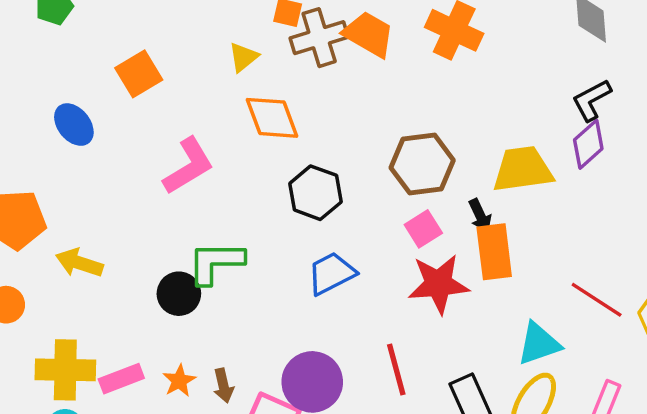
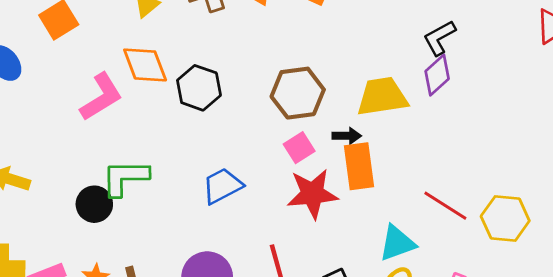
orange diamond: (272, 118) -> (145, 65), moved
black hexagon: (315, 193) -> (199, 88), moved
black arrow: (480, 215) -> (347, 136), turned -64

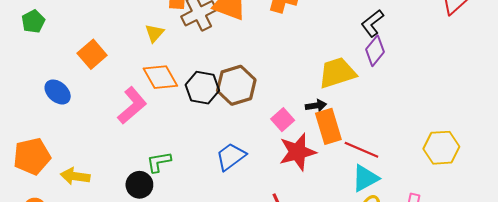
brown hexagon: (298, 93) -> (236, 85), moved
green L-shape: (125, 178) -> (159, 162), size x0.7
red line: (445, 206) -> (361, 150), moved

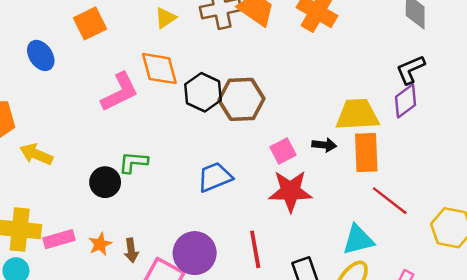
orange rectangle: (328, 126) -> (366, 152), moved
red line: (361, 150) -> (390, 201), moved

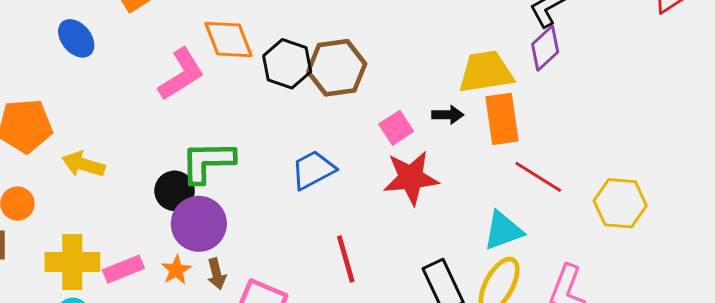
green L-shape: (133, 162) -> (208, 162), size x1.5
red line: (255, 249) -> (346, 259), moved
purple circle: (195, 253) -> (199, 224), moved

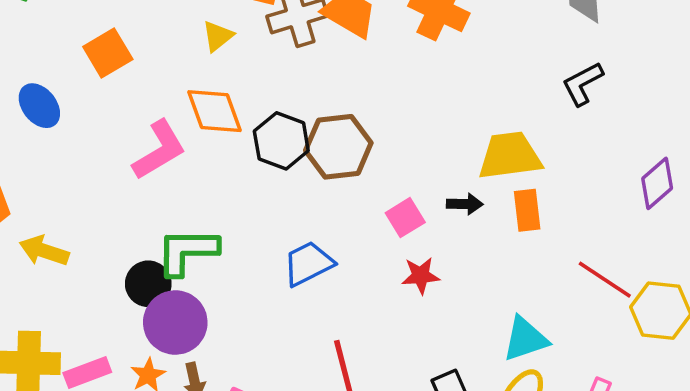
purple diamond: (545, 48) -> (657, 183), moved
orange rectangle: (502, 119) -> (527, 210), size x0.7
red line: (538, 177) -> (605, 280), moved
red star: (411, 178) -> (421, 276), size x0.6

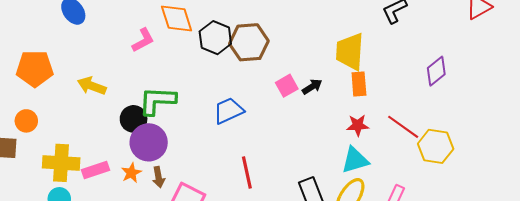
pink L-shape: (159, 150) -> (143, 40), size x0.7
yellow trapezoid: (510, 156) -> (350, 52), turned -81
black arrow: (465, 204) -> (312, 87), moved, turned -36
yellow arrow: (44, 251) -> (92, 86), moved
red star: (421, 276) -> (358, 125), moved

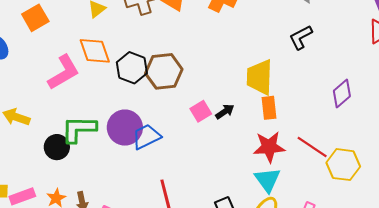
pink L-shape: (143, 40) -> (64, 72), size x1.5
red star: (358, 125) -> (269, 147), size x1.5
purple circle: (149, 142) -> (125, 128), moved
cyan triangle: (355, 160) -> (267, 180), turned -48

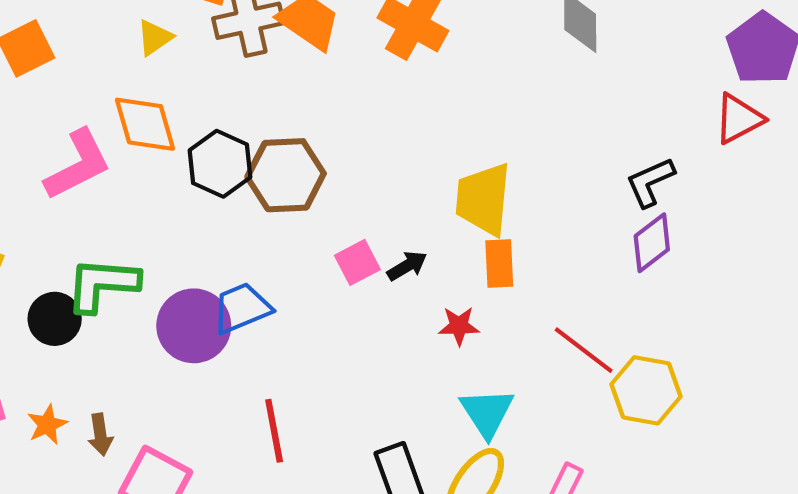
black L-shape: (301, 37) -> (650, 182), moved
purple circle: (125, 128) -> (194, 326), moved
red star: (269, 147) -> (459, 326), moved, size x0.6

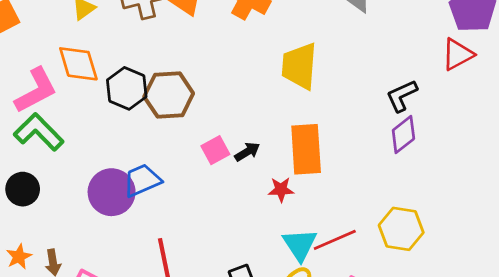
yellow trapezoid: (483, 199) -> (299, 66), moved
orange rectangle: (499, 264) -> (306, 149), size x1.6
green L-shape: (102, 284) -> (39, 132), moved, turned 42
red line: (584, 350) -> (335, 240), moved, turned -60

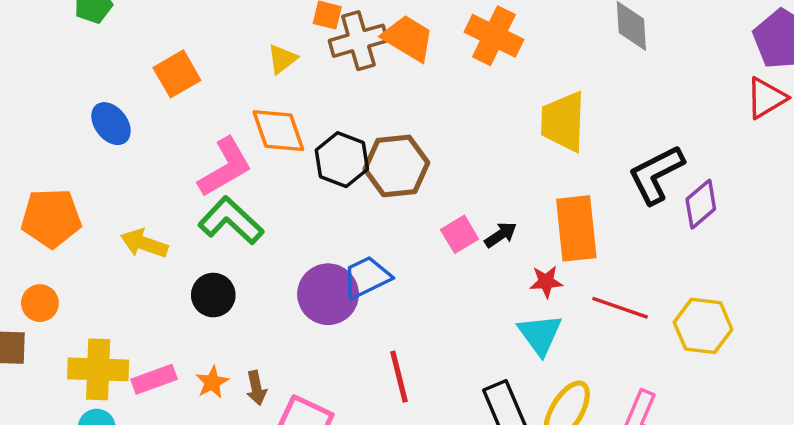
black L-shape: (402, 96) -> (656, 174), moved, size x1.4
red line: (335, 240) -> (620, 308), moved, turned 45
cyan triangle: (300, 245) -> (540, 334), moved

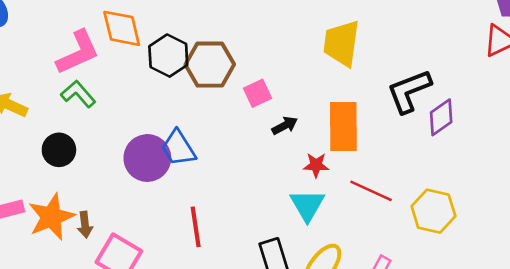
green L-shape: (231, 221) -> (78, 94), size x0.7
pink square: (460, 234) -> (258, 93), moved
blue trapezoid: (367, 277) -> (178, 148), turned -102
orange star: (212, 382) -> (51, 217), size x1.8

